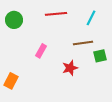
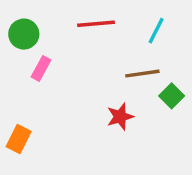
pink rectangle: (41, 51) -> (41, 68), moved
green square: (100, 56) -> (172, 96), turned -32

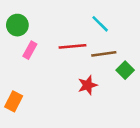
red line: (96, 24) -> (73, 46), moved
cyan line: (156, 31) -> (100, 24), moved, turned -72

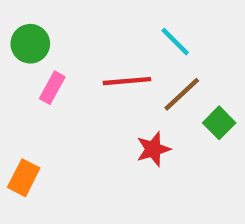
brown line: (104, 54) -> (182, 94), turned -35

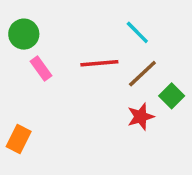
pink rectangle: (52, 88) -> (41, 68), turned -65
red star: (153, 149) -> (141, 117), moved

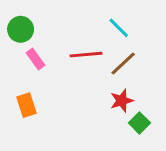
green square: (172, 96) -> (139, 123), moved
orange rectangle: (19, 139) -> (27, 105), moved, turned -45

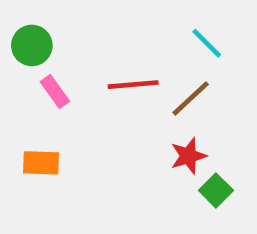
cyan line: (119, 28) -> (207, 43), moved
orange rectangle: (27, 105) -> (41, 163), turned -70

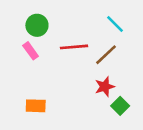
green circle: (32, 45) -> (37, 25), moved
orange rectangle: (41, 163) -> (36, 106), moved

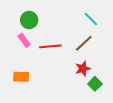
red line: (74, 47) -> (50, 46), moved
orange rectangle: (36, 106) -> (21, 77), moved

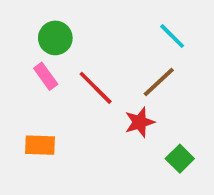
red line: (50, 46) -> (96, 88), turned 50
red star: (83, 69) -> (140, 122), moved

